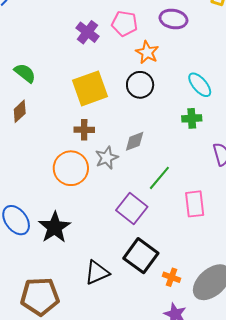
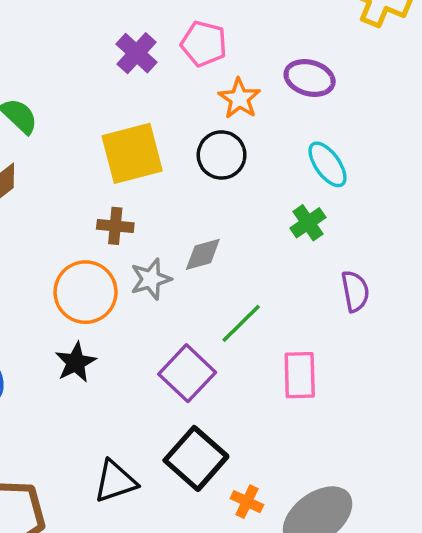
purple ellipse: (173, 19) -> (310, 78), moved
green cross: (192, 118) -> (308, 223), turned -36
black star: (55, 227) -> (76, 362), moved, size x0.7

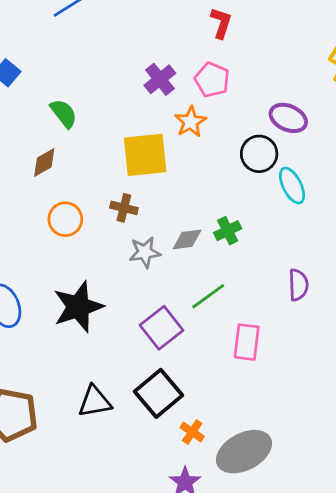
orange star: (239, 98) -> (191, 122), moved
black circle: (222, 155) -> (259, 154), moved
green cross: (308, 223) -> (228, 231), moved
orange circle: (86, 292) -> (65, 219), moved, size x0.7
black star: (76, 362) -> (78, 307), size x1.6

